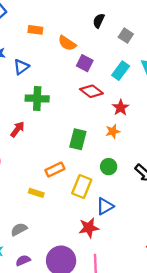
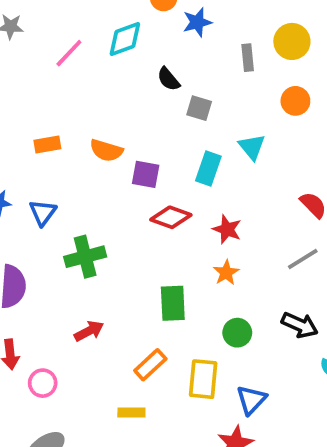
black semicircle: (99, 21) -> (168, 79), moved, turned -48
red arrow: (17, 129) -> (89, 331), moved, turned 42

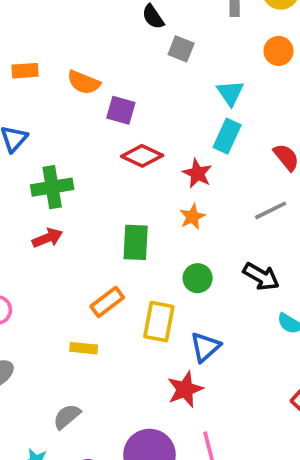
cyan rectangle: (208, 169) -> (227, 136), moved
red arrow: (89, 331) -> (47, 238), moved

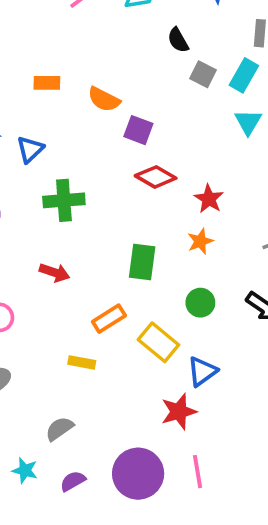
cyan rectangle: (227, 136) -> (244, 75), moved
red arrow: (47, 238) -> (55, 273), moved, turned 36
yellow rectangle: (159, 322) -> (158, 342), turned -66

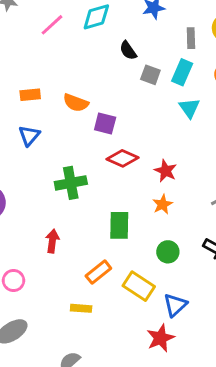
blue triangle: (30, 149) -> (29, 136), moved
green cross: (64, 200) -> (71, 183), moved
red arrow: (55, 273) -> (52, 241), turned -95

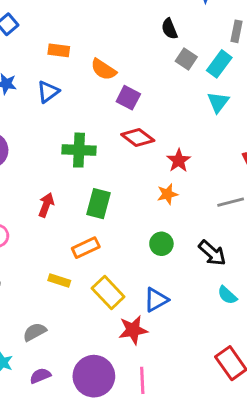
green rectangle: (119, 225) -> (99, 204), moved
yellow rectangle: (139, 286) -> (108, 292), moved

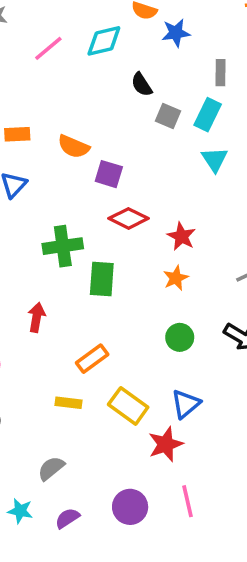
green rectangle: (99, 204) -> (102, 279), moved
purple circle: (94, 376) -> (130, 507), size x0.7

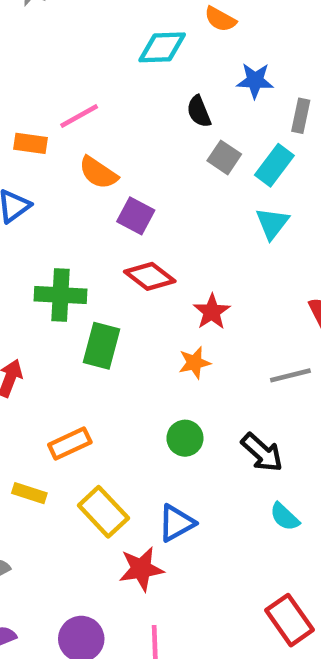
blue star: (176, 33) -> (255, 81), moved
pink line: (48, 48) -> (79, 116), moved

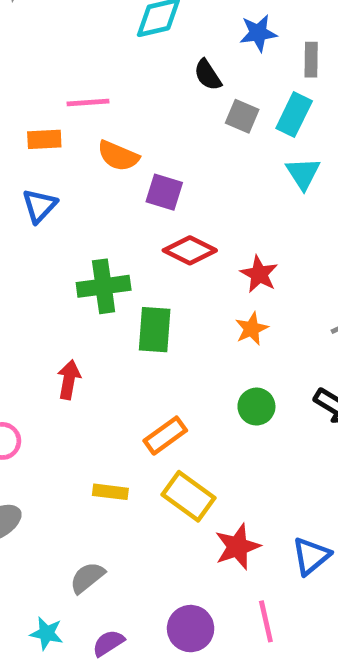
pink line: (79, 116) -> (88, 102), turned 36
orange rectangle: (70, 443) -> (165, 436), moved
blue triangle: (176, 523) -> (311, 556), moved

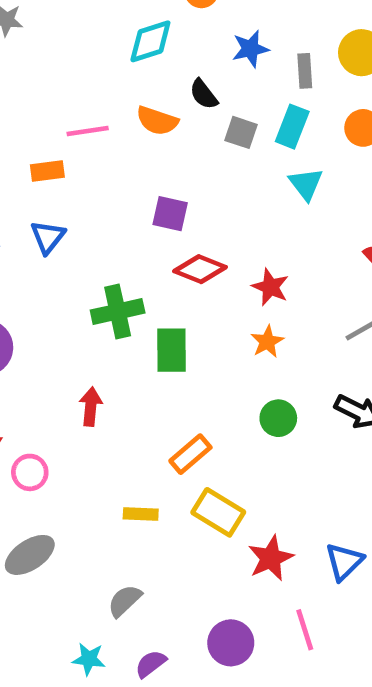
orange semicircle: (118, 156) -> (157, 121), moved

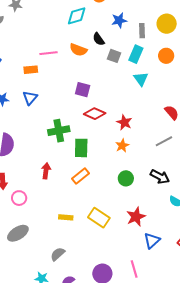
orange rectangle: (190, 454) -> (80, 176), moved
red star: (271, 558) -> (136, 217), moved

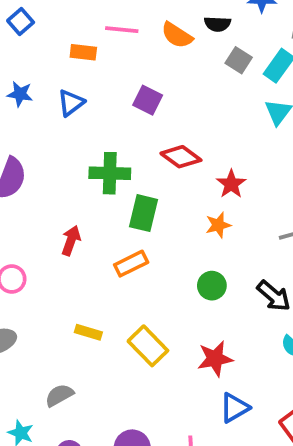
black semicircle: (99, 39) -> (217, 24), turned -64
purple square: (83, 90) -> (148, 100), moved

